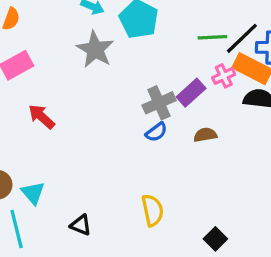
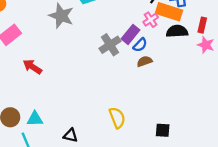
blue semicircle: (156, 132) -> (140, 45), moved
cyan triangle: (33, 193) -> (35, 119), turned -42
black square: (215, 239) -> (163, 130), turned -32

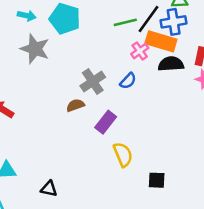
purple rectangle: (130, 34) -> (106, 122), moved
brown semicircle: (145, 61) -> (75, 105), moved
yellow semicircle: (117, 118) -> (123, 155), moved

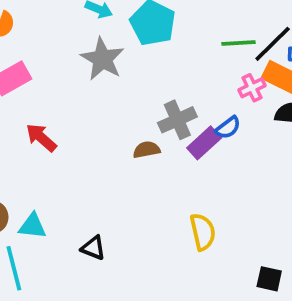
purple rectangle: (106, 122) -> (204, 143), moved
black square: (157, 180) -> (269, 279), moved
black triangle: (49, 189) -> (93, 248), moved

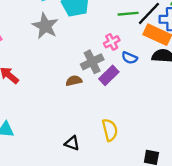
pink cross: (252, 88) -> (112, 42), moved
blue semicircle: (228, 128) -> (129, 58), moved, turned 63
black triangle: (93, 248) -> (72, 143), moved

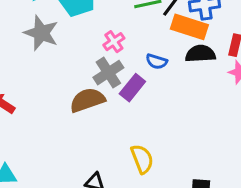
pink cross: (112, 42) -> (114, 42), moved
brown semicircle: (74, 81) -> (87, 100), size x1.6

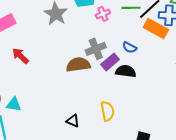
pink cross: (114, 42) -> (103, 14), moved
black semicircle: (200, 54) -> (126, 71), moved

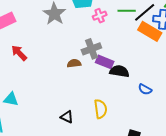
blue semicircle: (130, 48) -> (145, 89), moved
purple rectangle: (110, 62) -> (105, 62), turned 60
brown semicircle: (78, 65) -> (74, 63), size x0.6

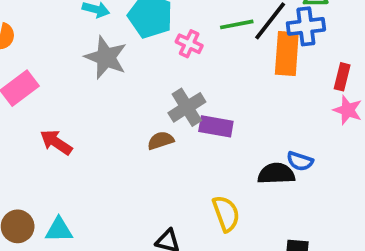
pink cross: (100, 16) -> (189, 44), turned -32
orange rectangle: (150, 31) -> (287, 54), turned 75
black semicircle: (119, 71) -> (276, 174), moved

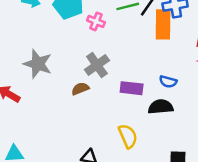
gray star: (106, 57) -> (38, 64), moved
purple rectangle: (216, 126) -> (132, 88), moved
blue semicircle: (300, 161) -> (168, 82), moved

